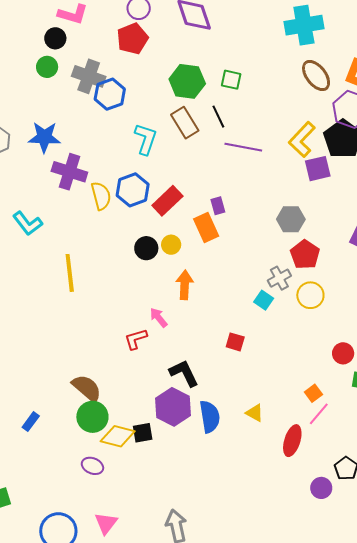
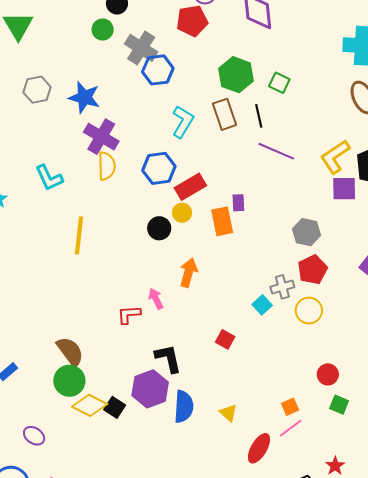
yellow semicircle: (101, 196) -> (107, 166), moved
yellow circle: (171, 245) -> (182, 213), moved
black square: (143, 433) -> (115, 407), turned 30
purple ellipse: (92, 466) -> (34, 436), moved

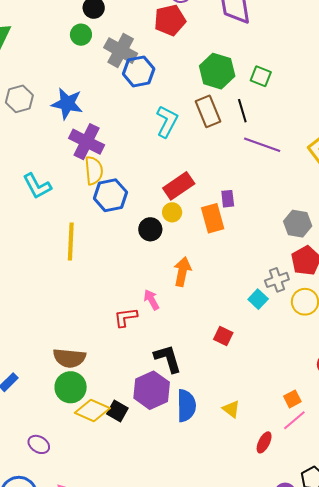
blue hexagon: (159, 168) -> (110, 195), moved
brown semicircle: (70, 351) -> (69, 358), turned 136
red ellipse: (259, 448) -> (264, 442), size x0.7

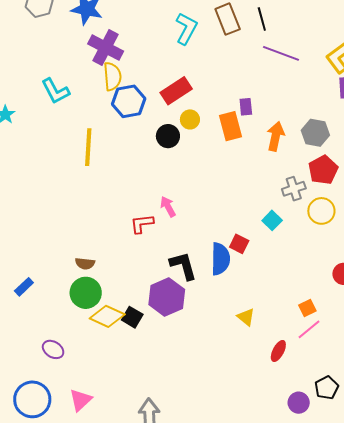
red rectangle: (179, 186) -> (176, 91), moved
orange arrow: (182, 272) -> (276, 136), moved
cyan square: (258, 299) -> (272, 220), moved
brown semicircle: (69, 358) -> (85, 264), size x0.6
blue semicircle: (186, 406) -> (220, 259), moved

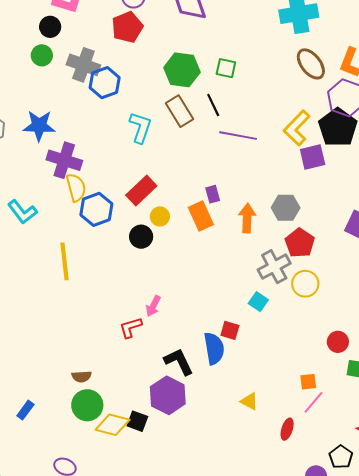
gray cross: (294, 189) -> (274, 267), size x1.4
pink arrow: (168, 207) -> (153, 306), turned -115
orange square: (307, 308) -> (308, 382), turned 30

